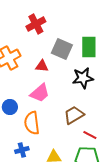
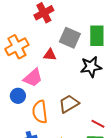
pink trapezoid: (40, 93) -> (33, 78), moved
brown trapezoid: (74, 115) -> (69, 104), moved

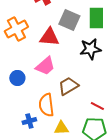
red triangle: (50, 55) -> (49, 37), size x1.5
pink trapezoid: (33, 78) -> (45, 66), moved
orange semicircle: (40, 112) -> (46, 105), moved

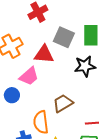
pink trapezoid: (45, 66) -> (29, 76), moved
red line: (97, 106) -> (92, 123), turned -32

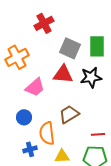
red triangle: (44, 54) -> (63, 74), moved
blue circle: (12, 95) -> (24, 117), moved

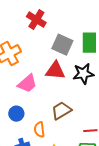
red cross: (44, 23) -> (36, 20), turned -30
orange semicircle: (47, 133) -> (39, 130), size x0.7

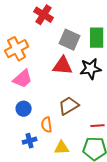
pink trapezoid: (27, 84) -> (23, 79), moved

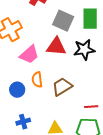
pink trapezoid: (23, 79) -> (29, 55), moved
orange semicircle: (47, 125) -> (37, 80), moved

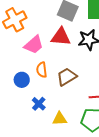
blue cross: (23, 122) -> (39, 104), moved, turned -32

